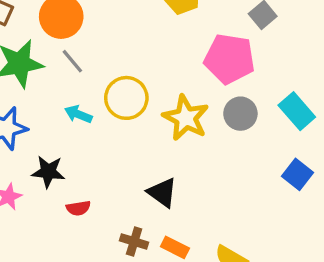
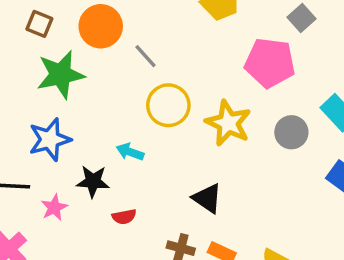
gray line: (72, 61) -> (145, 56), moved
cyan arrow: (78, 114) -> (130, 152), moved
gray circle: (240, 114) -> (291, 132), moved

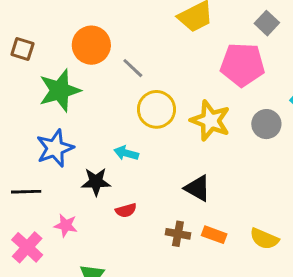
brown square: (39, 24) -> (22, 49), moved
pink star: (54, 208) -> (66, 225), moved, turned -30

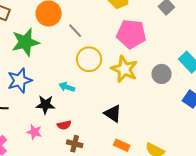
pink pentagon: (242, 65) -> (131, 34), moved
pink star: (66, 225) -> (34, 132), moved
brown cross: (178, 234) -> (75, 144), moved

